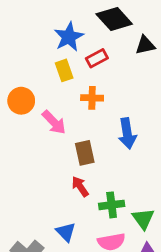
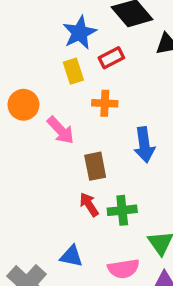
green cross: (112, 205) -> (122, 210), moved
blue triangle: (66, 232) -> (71, 256), turned -35

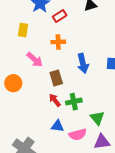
yellow rectangle: (73, 71) -> (23, 30), moved, turned 32
orange circle: (23, 105) -> (13, 83), moved
blue triangle: (71, 256) -> (57, 126), moved

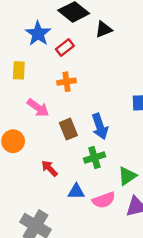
blue arrow: (83, 63) -> (100, 126), moved
red arrow: (55, 100) -> (50, 168), moved
green triangle: (97, 118) -> (127, 176), turned 42

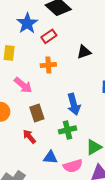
black triangle: (104, 29) -> (84, 52), moved
brown rectangle: (68, 129) -> (37, 113), moved

